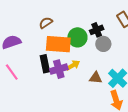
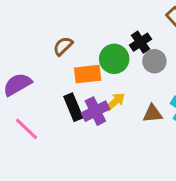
orange rectangle: (58, 44) -> (88, 74), size x0.7

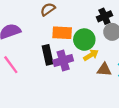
green circle: (114, 59) -> (84, 40), moved
yellow arrow: (115, 102) -> (91, 55), moved

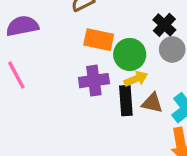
black cross: (104, 16) -> (164, 25), turned -32
black rectangle: (48, 55) -> (126, 101), moved

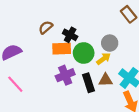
black cross: (164, 25) -> (70, 35), moved
yellow arrow: (136, 79) -> (104, 59), moved

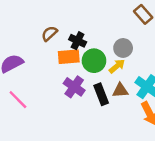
purple cross: (65, 75) -> (74, 87), turned -30

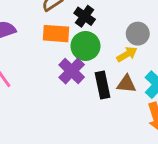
orange rectangle: (69, 57) -> (56, 34), moved
green circle: (94, 61) -> (85, 46), moved

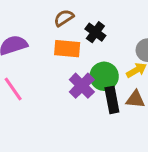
green circle: (85, 46) -> (104, 76), moved

